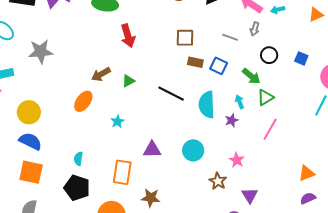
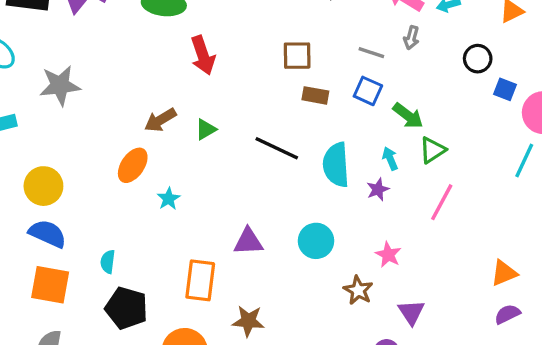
black circle: (269, 55) -> (478, 59), moved
blue square: (301, 58) -> (505, 89), moved
blue square: (219, 66) -> (368, 91), moved
cyan star: (117, 121) -> (169, 199), moved
cyan semicircle: (78, 159) -> (108, 262), moved

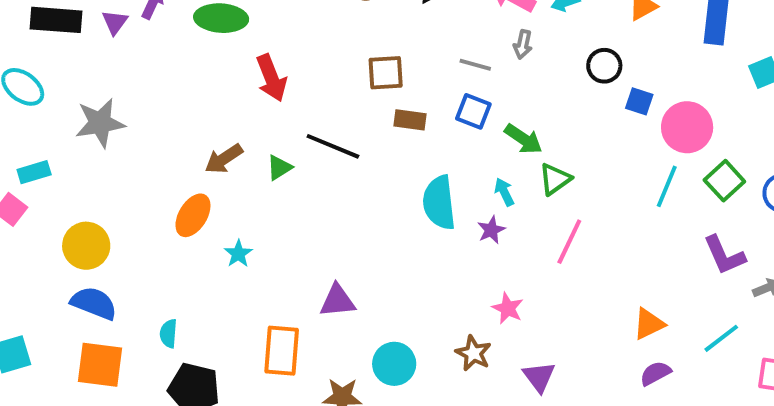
black line: (277, 148) -> (333, 146), moved
cyan circle: (316, 241) -> (394, 364), moved

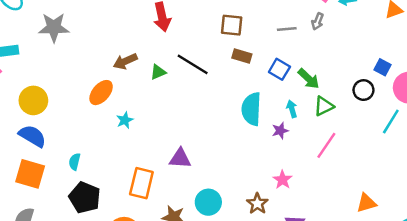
gray line: (475, 65) -> (287, 29), turned -30
black circle: (604, 66) -> (363, 90), moved
blue square: (473, 111) -> (279, 69), moved

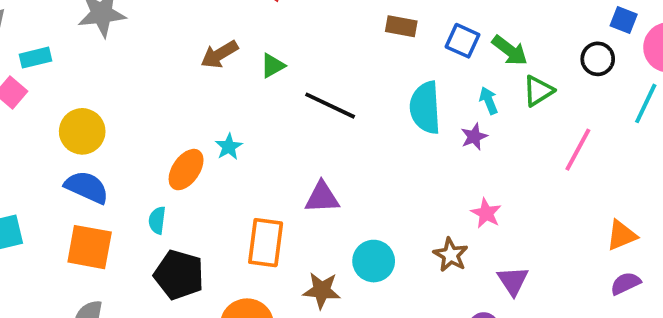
black line: (193, 64) -> (330, 106), moved
orange ellipse: (101, 93) -> (186, 170), moved
pink line: (326, 145) -> (578, 150), moved

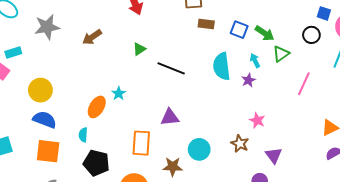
brown arrow: (219, 54) -> (92, 37), moved

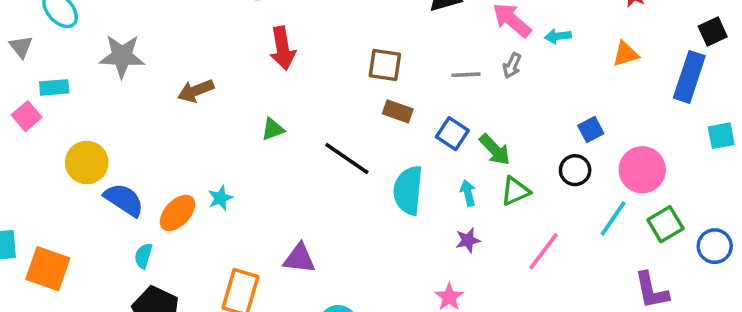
blue square: (324, 13) -> (591, 130), moved, turned 32
black line: (171, 68) -> (347, 158), moved
purple star: (248, 80) -> (468, 240), moved
blue semicircle: (45, 120) -> (124, 200), moved
orange square: (48, 151) -> (48, 269), moved

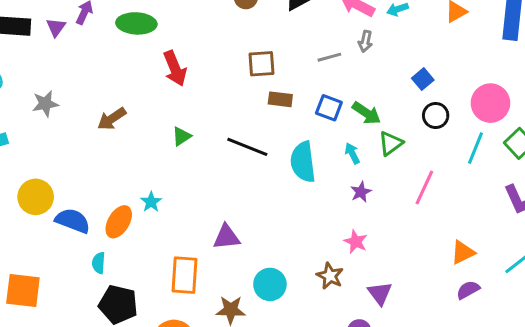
gray star: (122, 56) -> (45, 104), size x0.7
blue square: (591, 130) -> (423, 79), moved

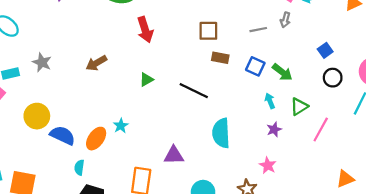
gray star: (45, 104) -> (42, 62), moved, turned 30
green triangle: (391, 143) -> (299, 107), moved
cyan semicircle: (303, 162) -> (221, 133), moved

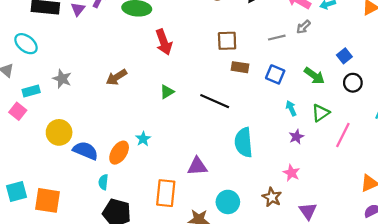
gray arrow: (285, 20) -> (303, 27), turned 32
green arrow: (282, 72) -> (314, 76), moved

